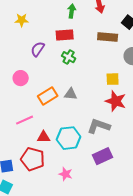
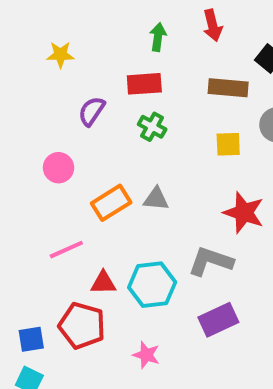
yellow square: (113, 79) -> (228, 144), moved

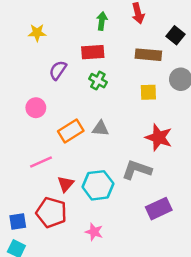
red triangle: (103, 283) -> (66, 184), turned -48
purple rectangle: (218, 320) -> (159, 209), moved

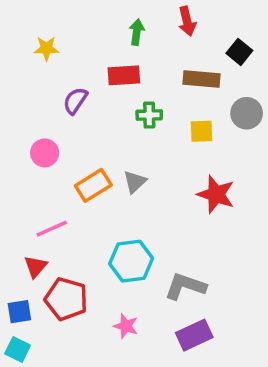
green cross: (98, 81) -> (149, 115), moved, turned -30
gray triangle: (101, 128) -> (135, 182), turned -48
gray L-shape: (137, 170) -> (185, 286), moved
red triangle: (66, 184) -> (36, 267), moved
purple rectangle: (159, 209) -> (194, 335), moved

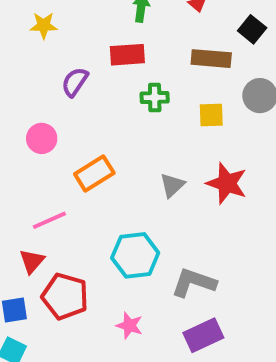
gray triangle: (135, 182) -> (172, 185), moved

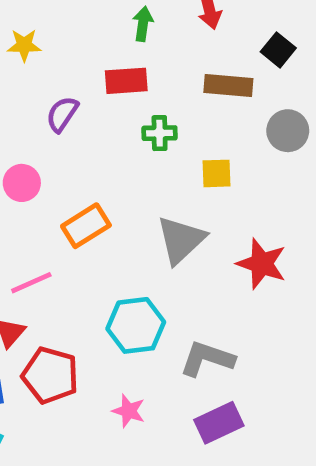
yellow square: (211, 115) -> (217, 173), moved
red star: (227, 183) -> (262, 264), moved
gray triangle: (172, 185) -> (181, 240), size x1.6

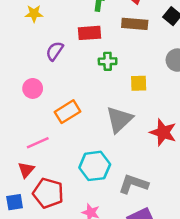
brown rectangle: (228, 86) -> (135, 24), moved

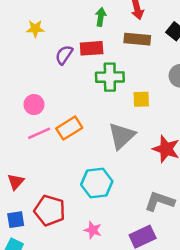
purple semicircle: (55, 51) -> (64, 55), moved
green cross: (108, 61) -> (110, 77), size x1.5
pink line: (38, 143) -> (39, 133), moved
red triangle: (26, 170) -> (16, 182), moved
gray L-shape: (133, 184) -> (160, 201), moved

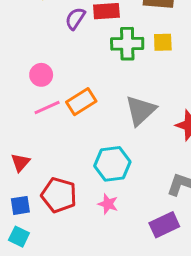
yellow square: (141, 99) -> (163, 42), moved
pink star: (93, 230) -> (108, 204), moved

